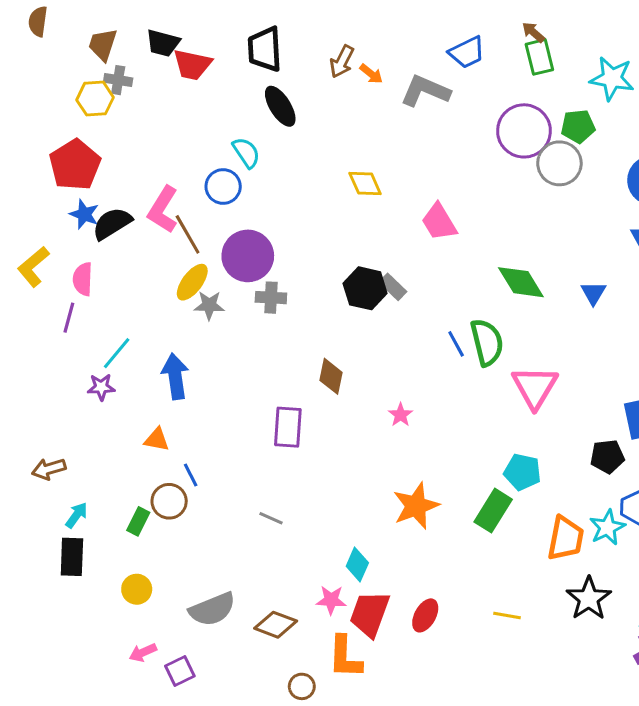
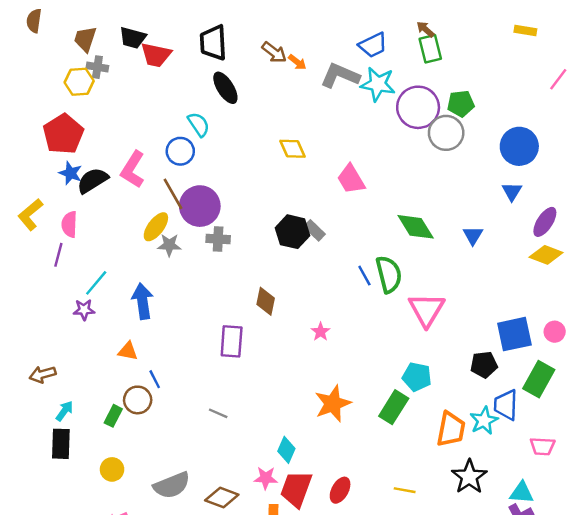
brown arrow: (342, 62) -> (274, 52), turned -80
cyan star: (612, 78) -> (378, 84), moved
brown line: (188, 234) -> (173, 194), moved

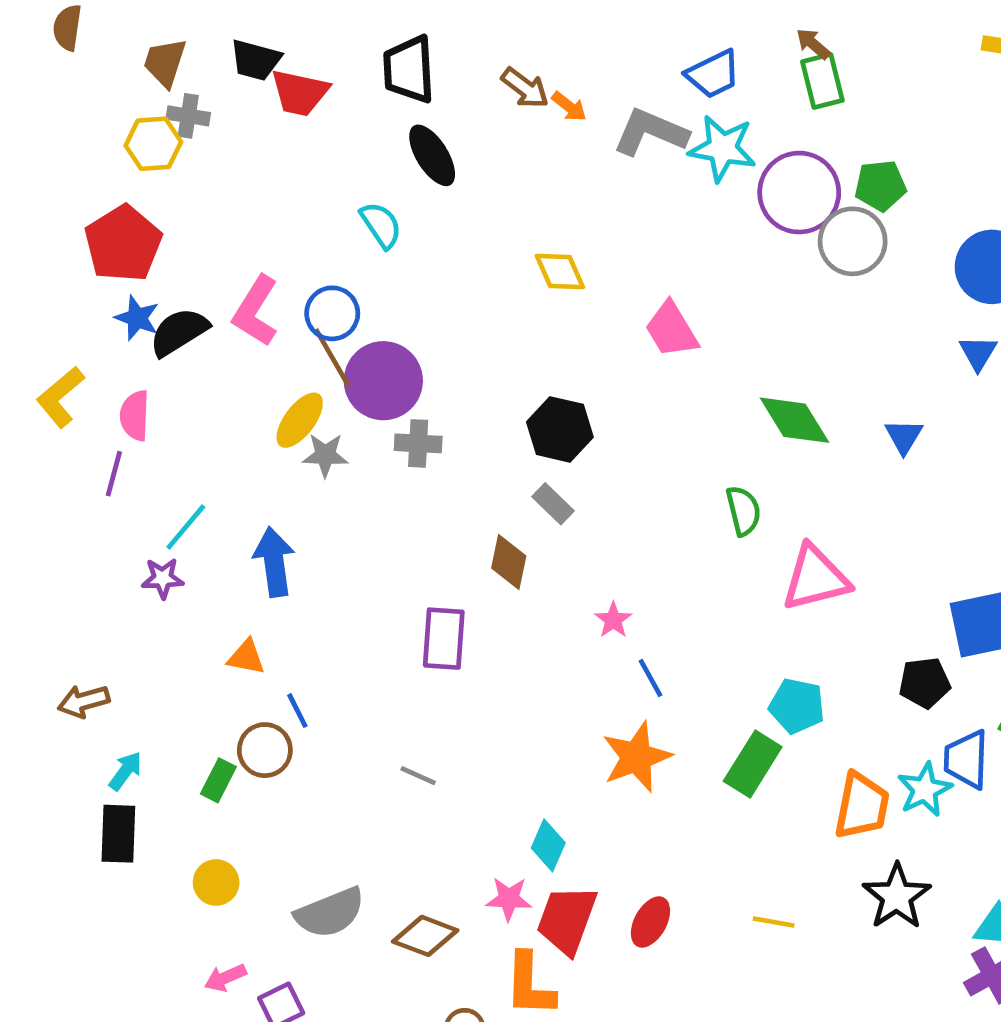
blue circle: (180, 151) -> (332, 313), moved
gray rectangle: (314, 230) -> (553, 504), moved
green semicircle: (389, 274) -> (743, 511), size x0.7
blue line: (364, 276) -> (650, 678), moved
pink triangle: (427, 310) -> (815, 578), turned 45

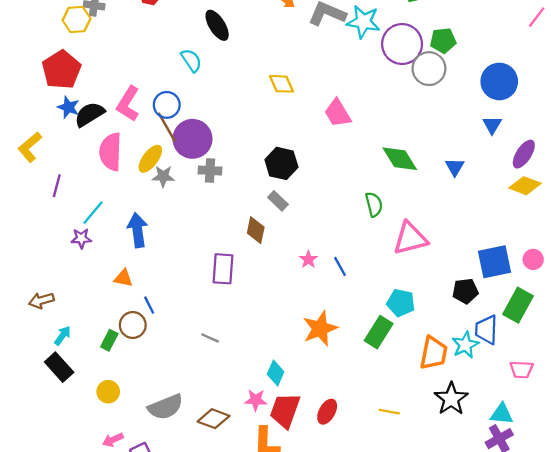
pink semicircle: (135, 416) -> (111, 152), moved, size x1.5
blue line: (650, 678) -> (340, 266), moved
black rectangle: (118, 834) -> (59, 367), turned -44

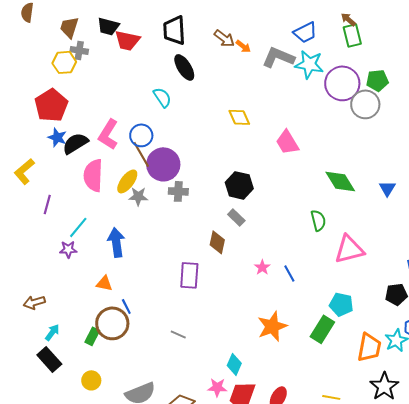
brown circle: (133, 325) -> (112, 323), size x1.4

